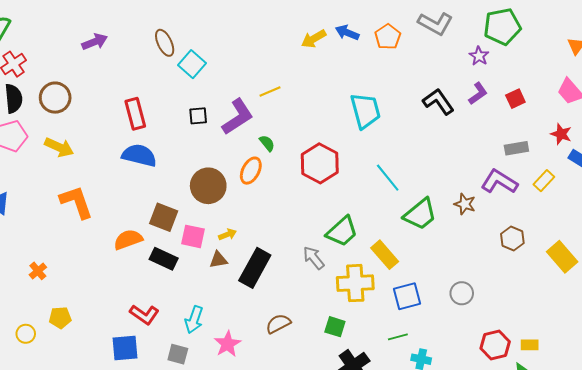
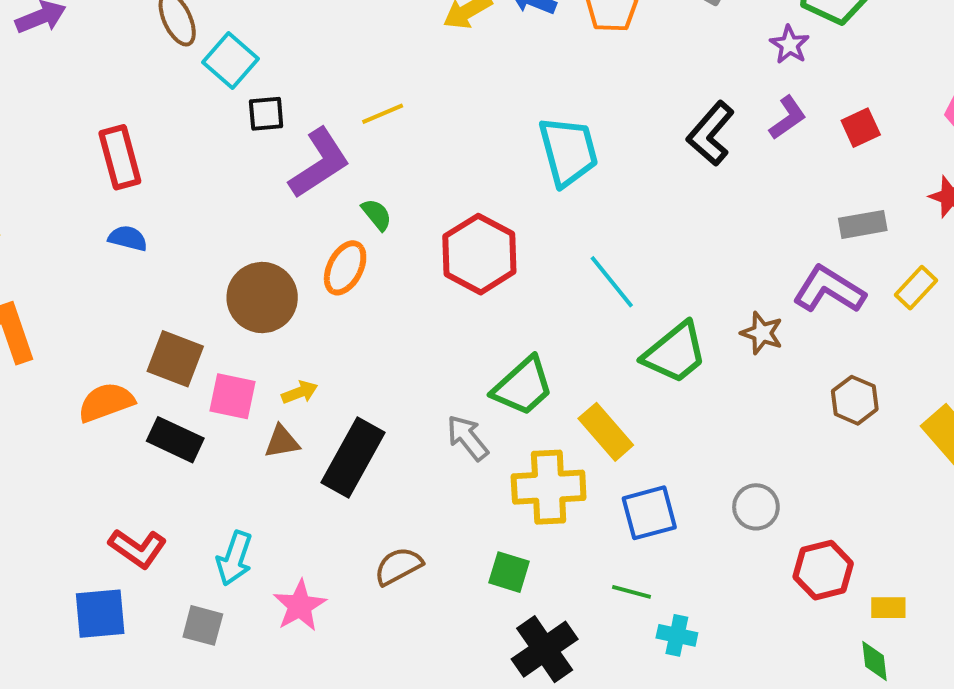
black L-shape: (438, 102) -> (711, 134), turned -104
black square: (198, 116) -> (266, 114), moved
blue semicircle: (139, 155) -> (128, 238), size x0.6
green line: (398, 337) -> (632, 592), turned 30
red hexagon: (495, 345) -> (823, 570), moved

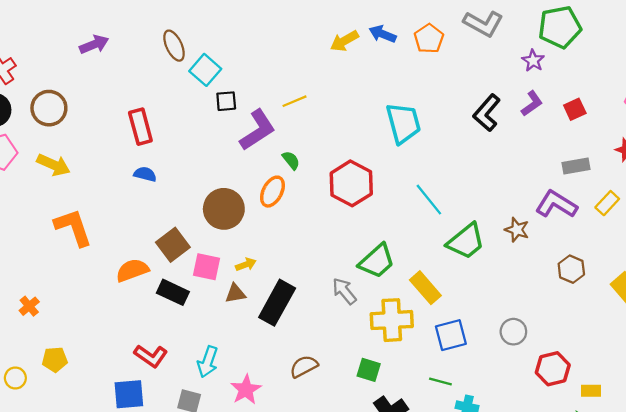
brown square: (175, 359) -> (173, 245), turned 32

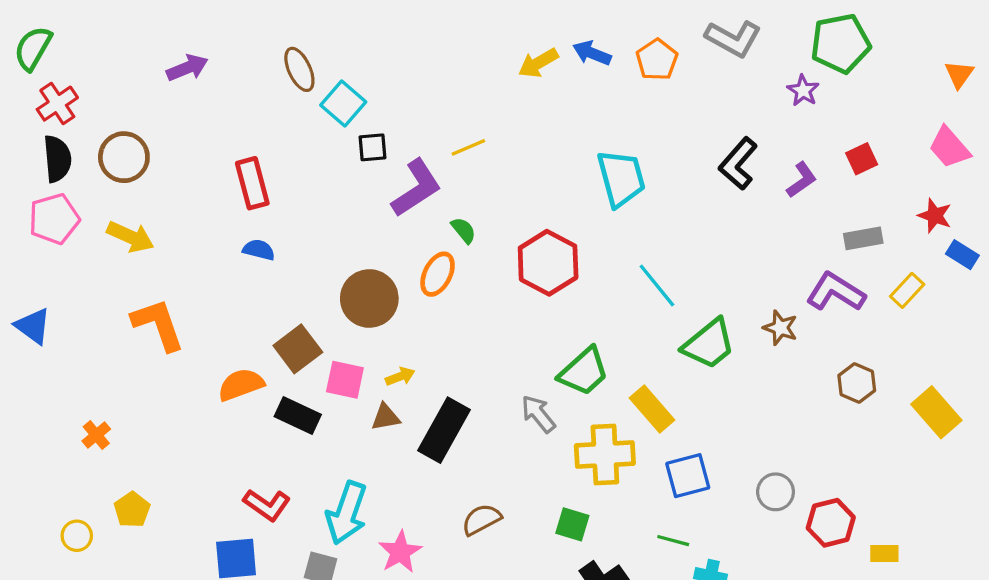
purple L-shape: (532, 103) -> (802, 180), moved
gray circle: (513, 332) -> (776, 492), moved
yellow pentagon: (55, 359) -> (132, 510), turned -30
cyan arrow: (208, 362) -> (347, 513), size x1.4

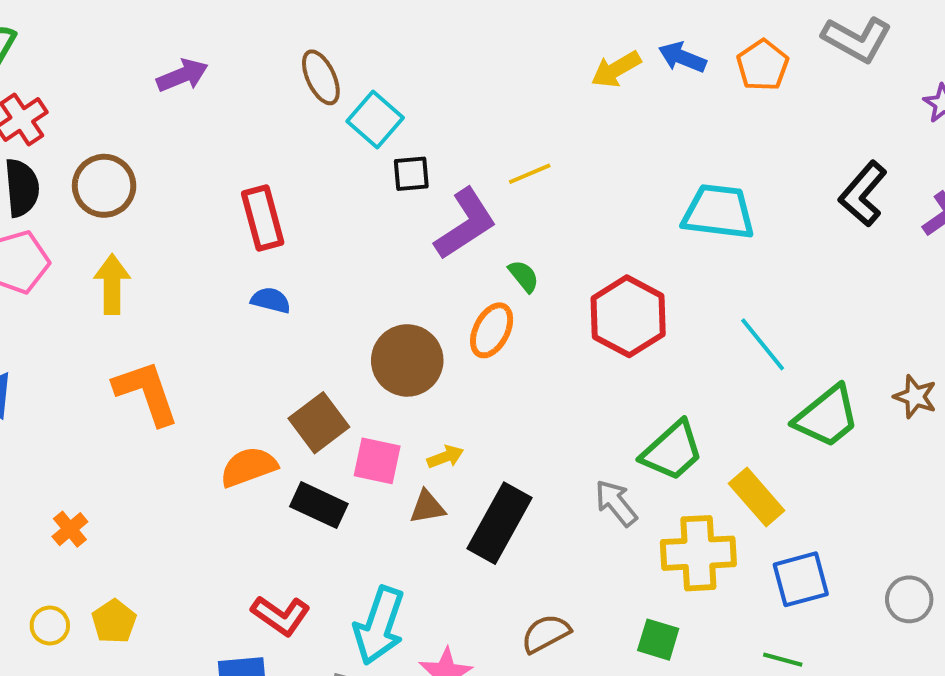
cyan trapezoid: (621, 178) -> (718, 212), turned -68
yellow arrow: (130, 237) -> (112, 284), turned -114
yellow circle: (77, 536) -> (50, 625), moved

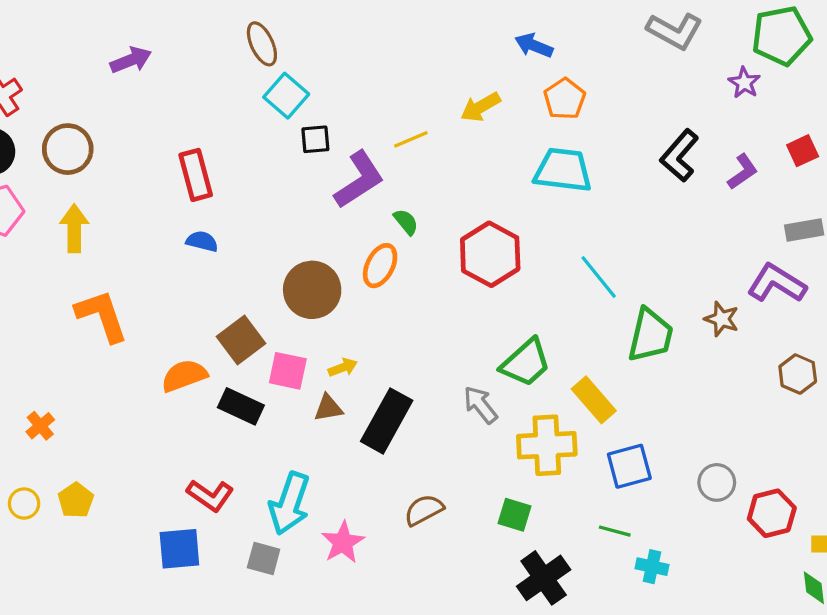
orange pentagon: (763, 65) -> (565, 99), moved
yellow arrow: (616, 69) -> (480, 107), moved
brown ellipse: (321, 77) -> (262, 44), moved
green trapezoid: (827, 417) -> (650, 335), turned -38

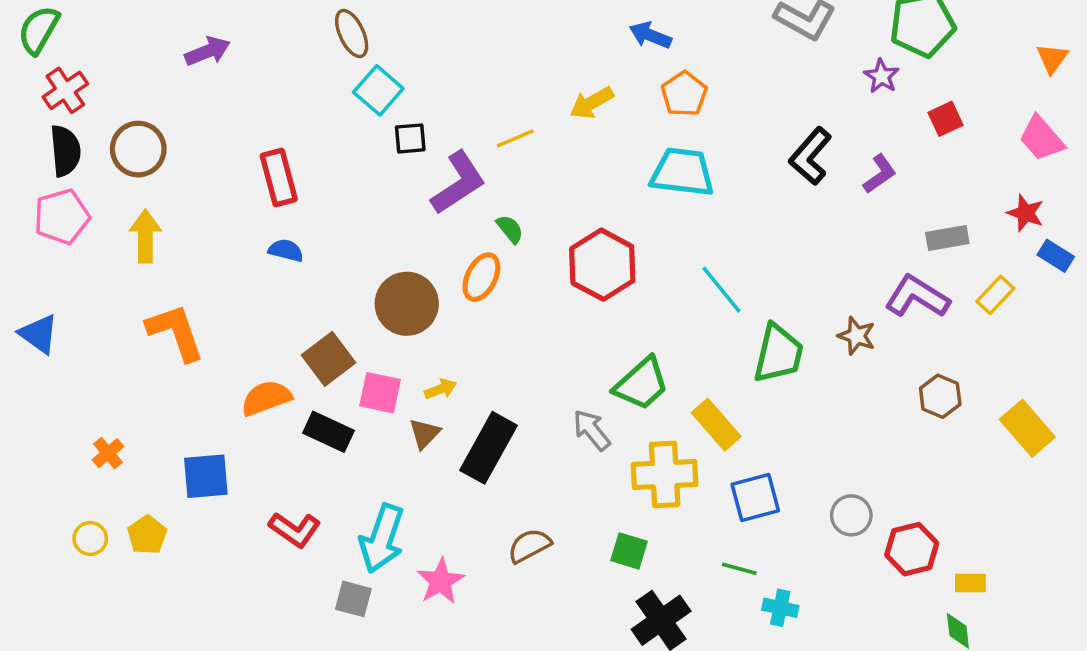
red square: (803, 151) -> (946, 119), moved
brown triangle: (328, 408) -> (425, 434), turned -36
blue square: (179, 549) -> (206, 476), moved

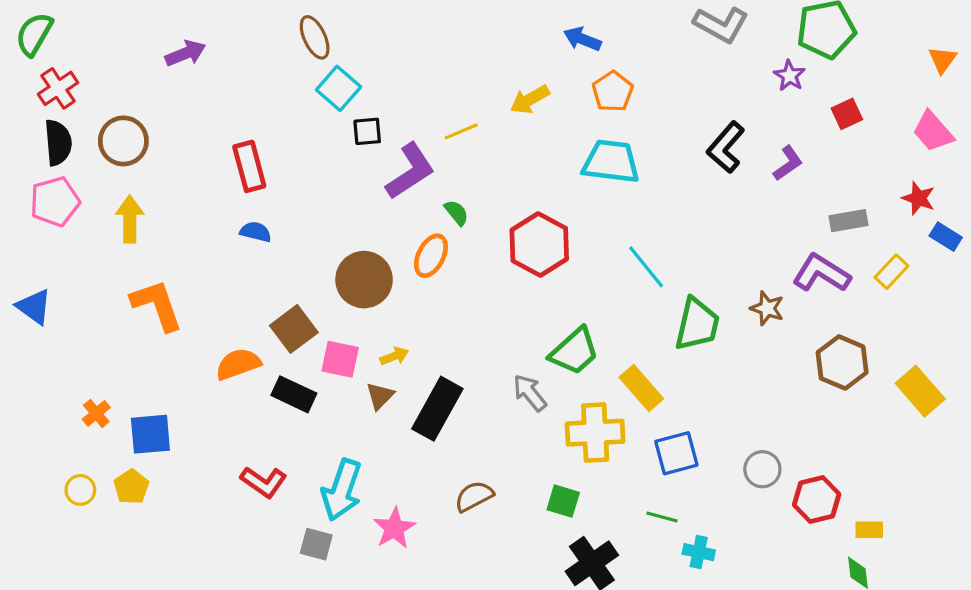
brown hexagon: (940, 396) -> (842, 362), size x1.4
blue square: (206, 476) -> (150, 434), moved

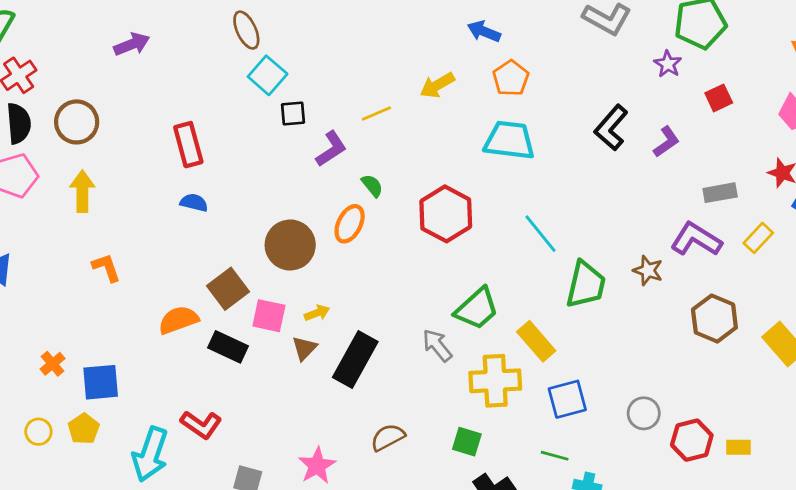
purple L-shape: (410, 171) -> (331, 149), size x0.7
orange L-shape: (157, 305) -> (106, 268), size x0.6
cyan arrow: (342, 490) -> (150, 454), moved
yellow rectangle: (869, 530) -> (738, 447), moved

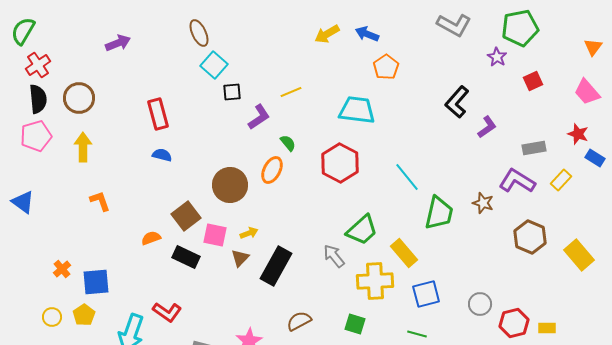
yellow arrow: (437, 85) -> (327, 34), moved
cyan trapezoid: (509, 140) -> (357, 110), moved
purple L-shape: (666, 142) -> (487, 127), moved
orange semicircle: (178, 320) -> (151, 238), size x0.7

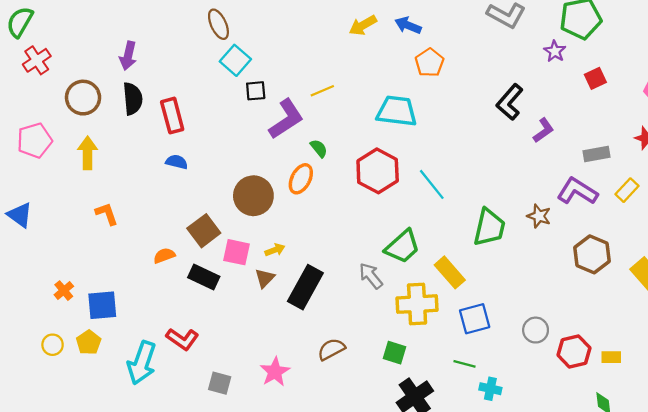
purple arrow: (118, 43) -> (128, 56), moved, turned 125
black semicircle: (38, 99) -> (133, 99), moved
purple L-shape: (259, 117) -> (286, 119), size x1.4
cyan line: (407, 177) -> (432, 184), moved

